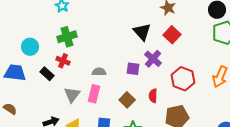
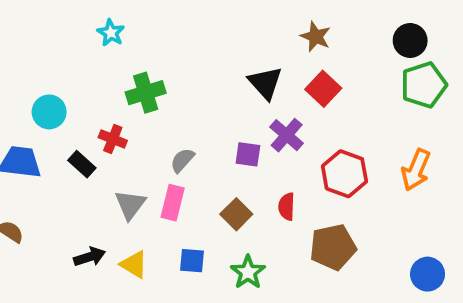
green cross: (67, 37) -> (146, 93), moved
gray semicircle: (99, 72) -> (182, 160), turned -48

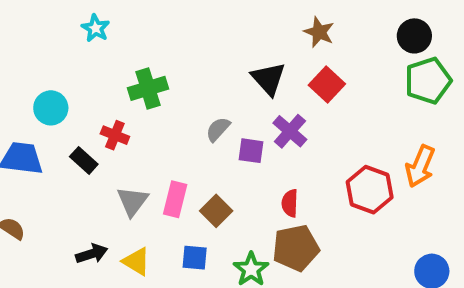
cyan star: (111, 33) -> (96, 28), moved
gray semicircle: (182, 160) -> (218, 129), moved
red hexagon: (344, 174) -> (370, 190), moved
brown square: (236, 214) -> (216, 211), moved
brown pentagon: (333, 247) -> (296, 248), moved

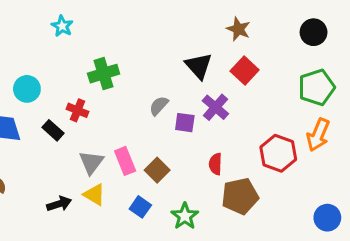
green pentagon: (428, 81) -> (317, 87), moved
pink rectangle: (175, 199) -> (125, 161), turned -36
brown pentagon: (296, 248) -> (240, 196), moved
blue square: (195, 258) -> (140, 207), turned 30
yellow triangle: (136, 261) -> (94, 195), moved

